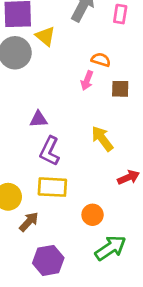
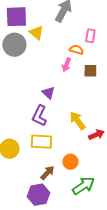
pink rectangle: (120, 14) -> (90, 36), moved
purple triangle: (39, 119) -> (48, 93), moved, turned 48
yellow arrow: (102, 139) -> (77, 121), moved
brown arrow: (29, 222) -> (47, 173), moved

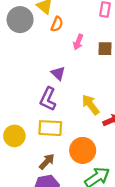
orange semicircle: (76, 50) -> (57, 24), moved, turned 96
orange circle: (70, 162) -> (83, 150), size x1.5
brown arrow: (47, 173) -> (47, 162), moved

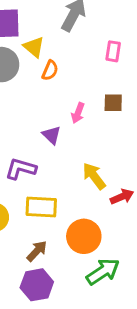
pink arrow: (78, 42) -> (78, 113), moved
purple L-shape: (48, 99) -> (21, 169), moved, turned 80

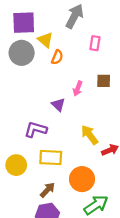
pink rectangle: (113, 51) -> (95, 43), moved

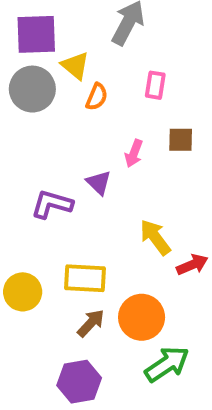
pink rectangle: (95, 43) -> (155, 85), moved
purple L-shape: (36, 129) -> (52, 204), moved
brown arrow: (47, 190) -> (91, 323), moved

